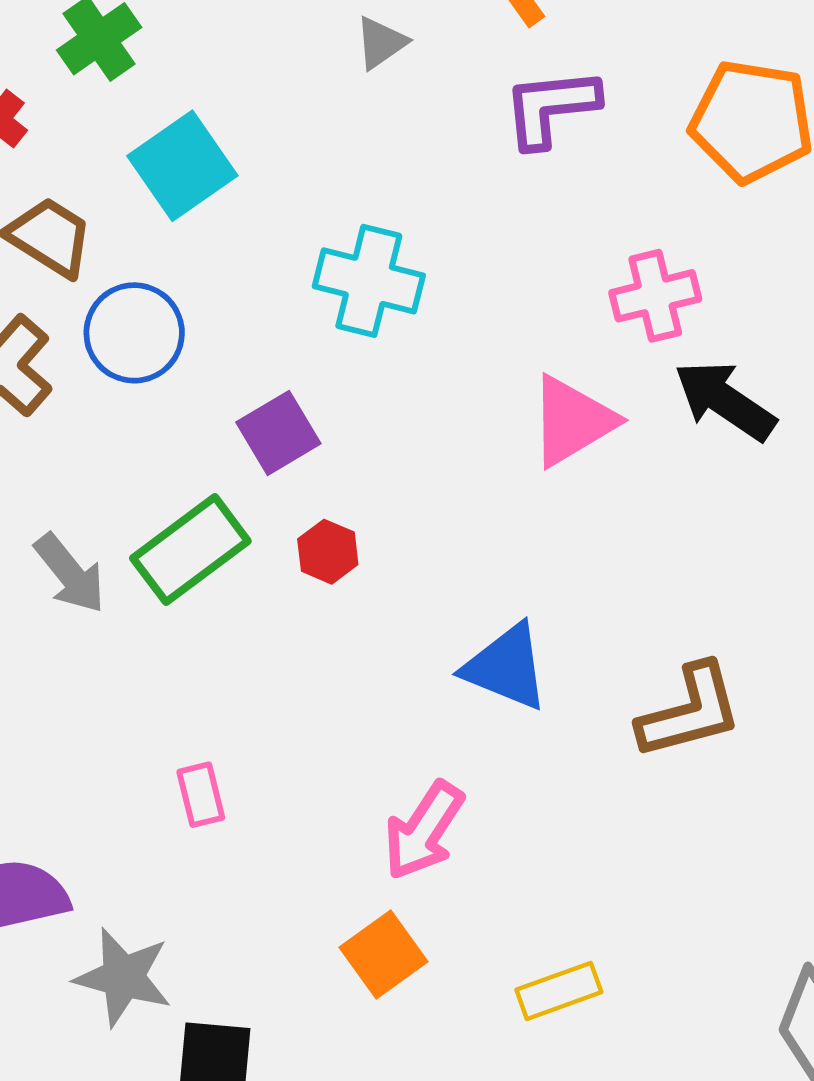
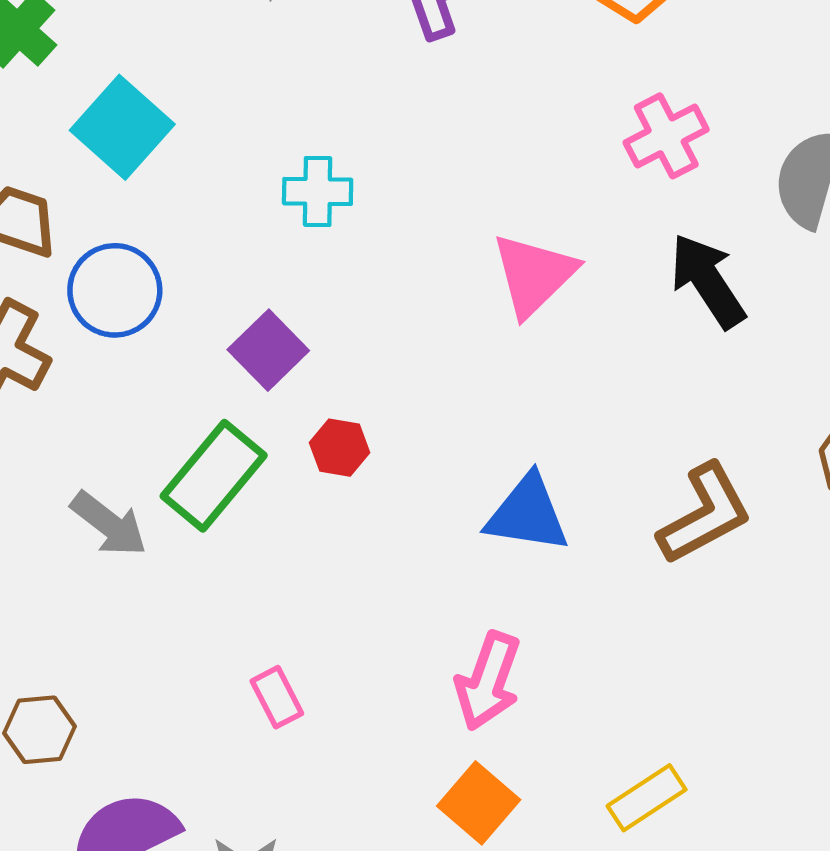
cyan cross: (369, 281) -> (318, 191), size x0.7
pink cross: (655, 296) -> (666, 136), moved
black arrow: (725, 401) -> (708, 281), moved, turned 36

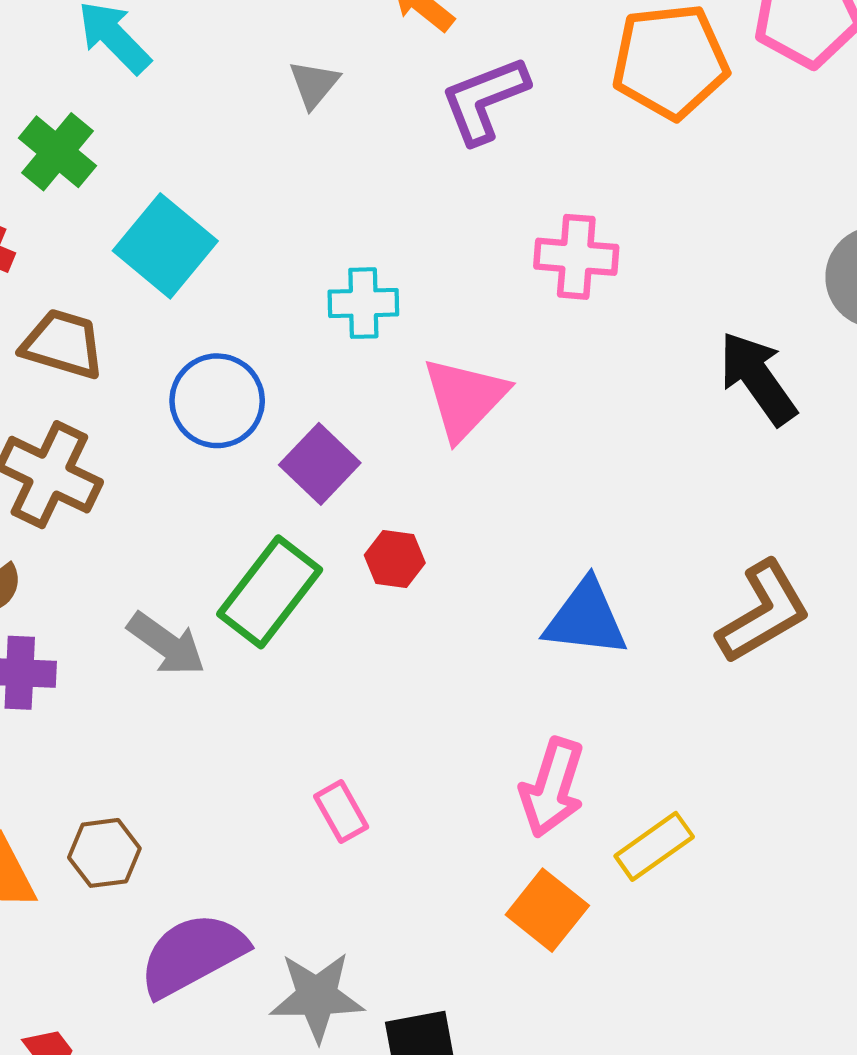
pink cross: (666, 136) -> (576, 257), moved, turned 34
pink triangle: (534, 275) -> (465, 398), moved
blue circle: (115, 290) -> (217, 401), moved
yellow rectangle: (647, 798) -> (654, 846), moved

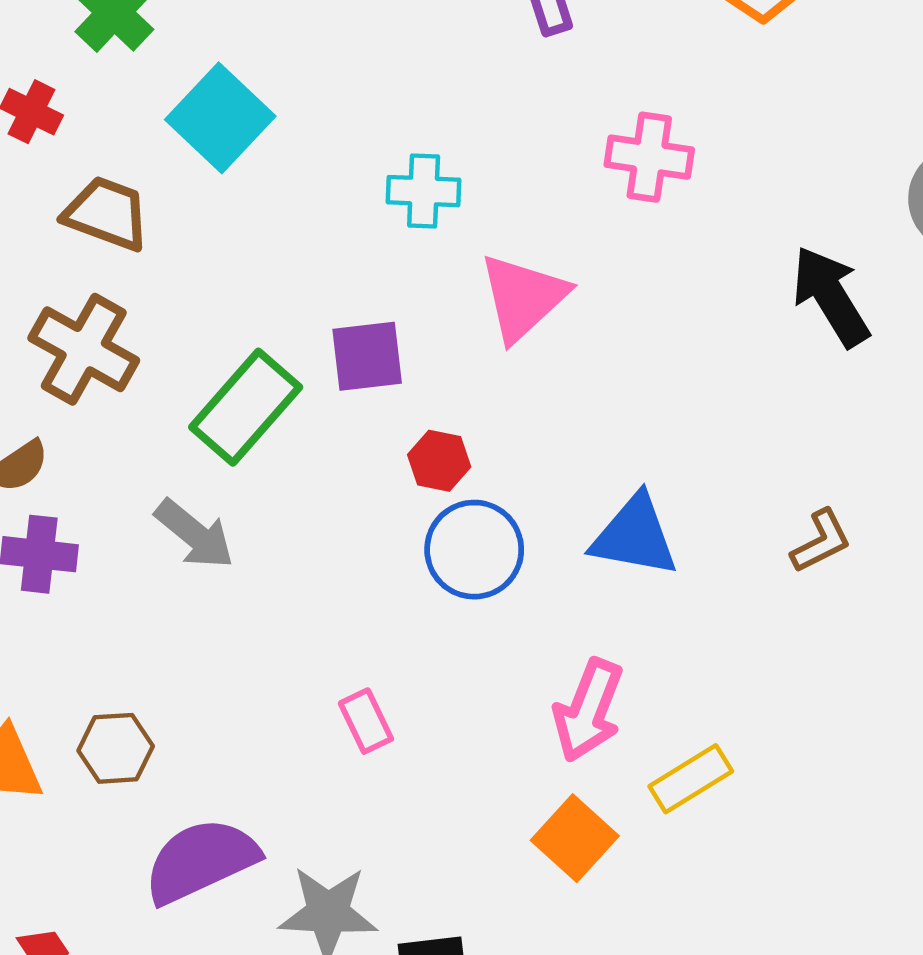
blue circle: (217, 401) -> (474, 550), moved
purple square: (320, 464) -> (367, 356), turned 36
green rectangle: (270, 592) -> (246, 407), moved
brown L-shape: (763, 612) -> (821, 541), size x0.6

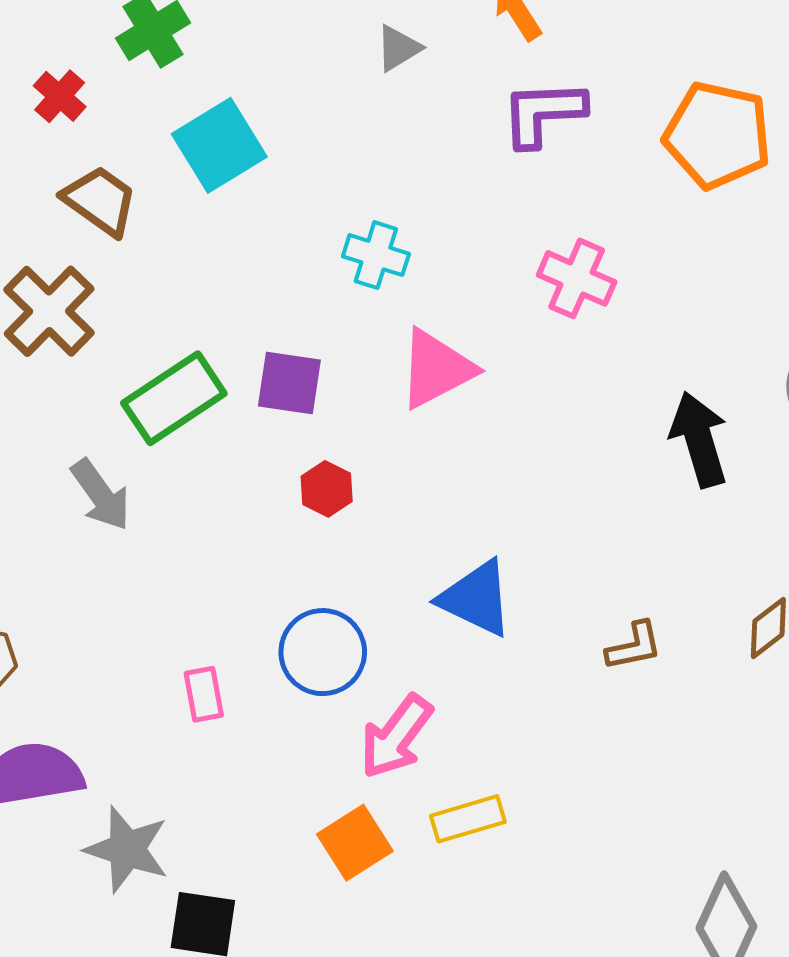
blue circle: (474, 550) -> (323, 652), moved

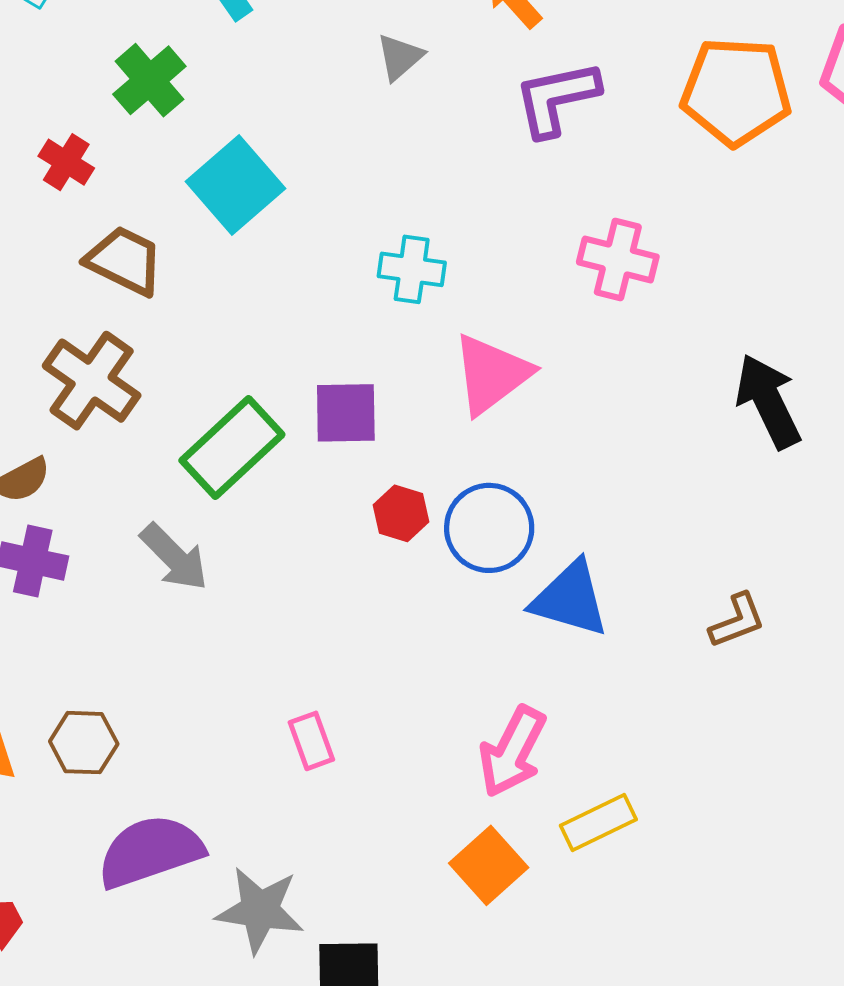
blue circle: (323, 652) -> (489, 528), moved

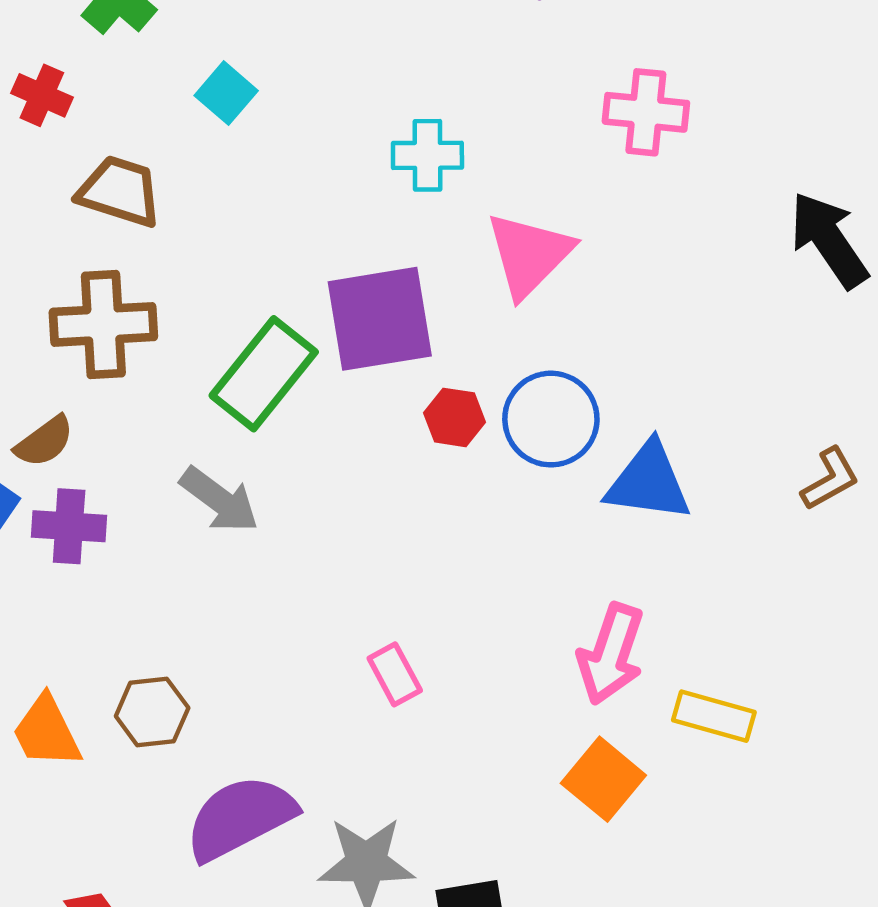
cyan square: (235, 185) -> (226, 93), size x0.6
brown cross: (92, 381) -> (103, 324), turned -30
purple square: (346, 413) -> (380, 319), size x1.5
yellow rectangle: (598, 822) -> (714, 716), turned 50

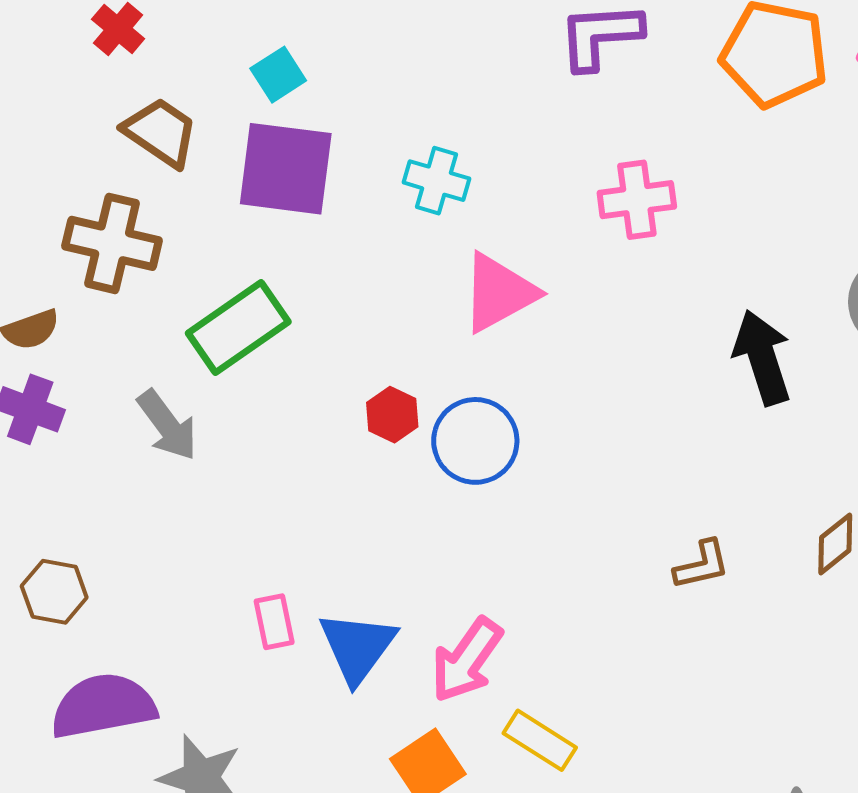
pink cross: (646, 112) -> (637, 200), turned -30
purple square: (380, 319) -> (286, 169), moved
blue triangle: (648, 482) -> (357, 647), moved, turned 42

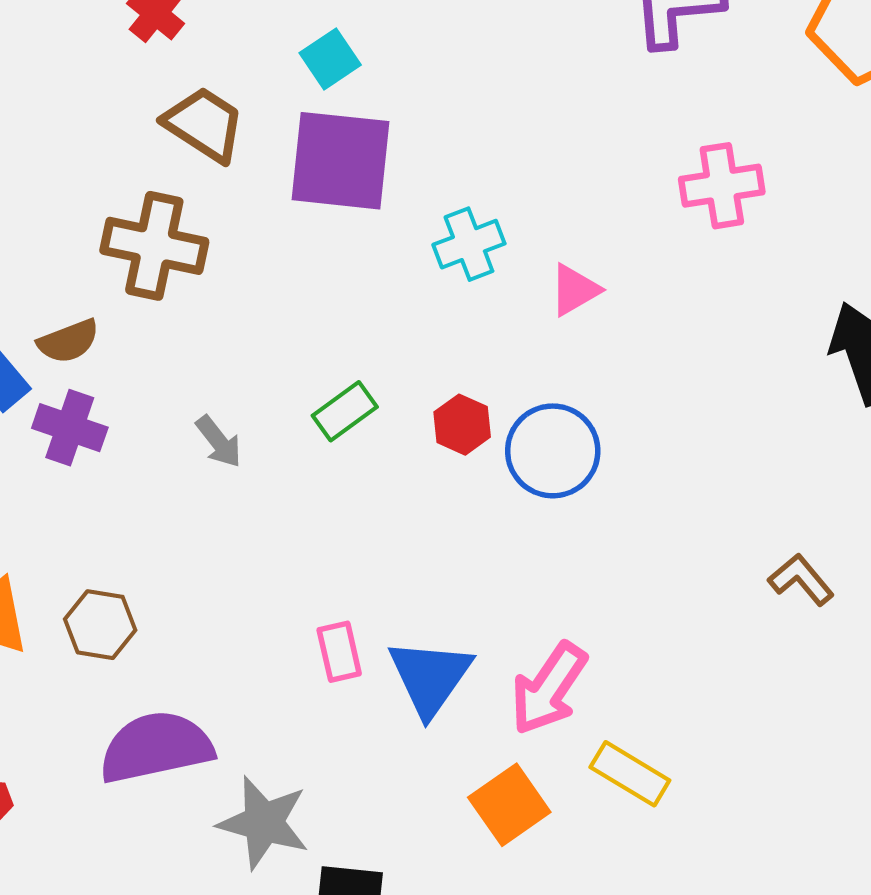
cyan cross: (437, 181) -> (469, 244), moved, turned -36
pink triangle: (499, 293) -> (575, 290), size x0.6
green rectangle: (238, 327) -> (345, 411), moved, size x0.6
gray arrow: (167, 425) -> (219, 442), size x0.7
brown L-shape: (702, 565) -> (801, 580), turned -116

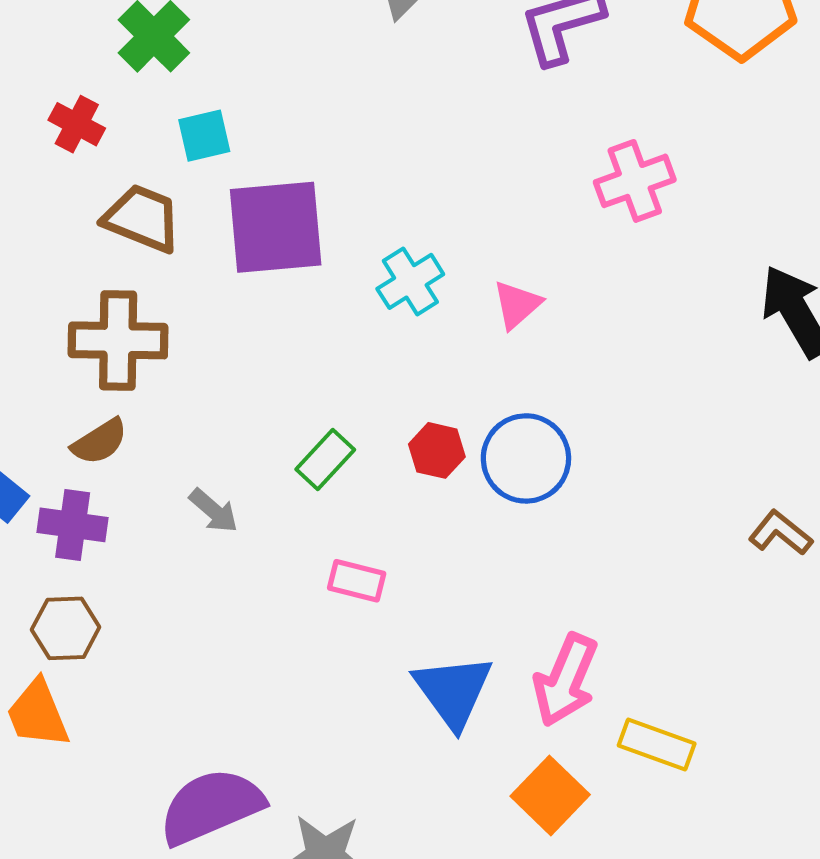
cyan square: (330, 59) -> (204, 136), moved, turned 32
brown semicircle: (68, 341) -> (100, 442), moved
brown hexagon: (100, 625) -> (66, 628), moved
pink rectangle: (339, 652) -> (357, 581), moved, turned -52

